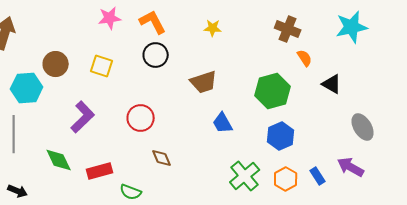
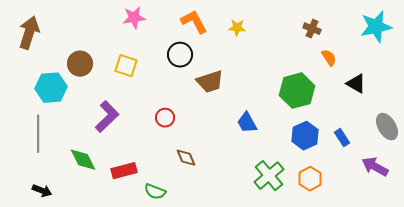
orange L-shape: (153, 22) -> (194, 22), moved
brown cross: (288, 29) -> (312, 29), size x0.7
brown trapezoid: (204, 82) -> (210, 82), moved
red circle: (141, 118) -> (165, 118), size x0.7
blue rectangle: (318, 176) -> (342, 138), moved

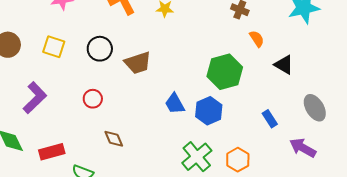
black circle: (180, 55) -> (100, 49), moved
blue hexagon: (305, 136) -> (209, 111), moved

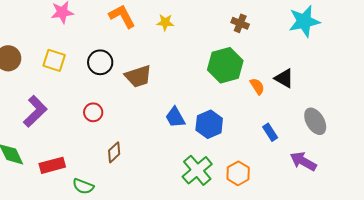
orange semicircle: (257, 39) -> (257, 86), moved
green hexagon: (225, 72) -> (225, 65), moved
brown diamond: (114, 139) -> (114, 152), turned 70

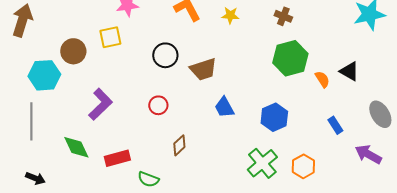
brown cross: (240, 23) -> (283, 16), moved
yellow square: (54, 60) -> (110, 37), moved, turned -30
blue trapezoid: (175, 117) -> (224, 107), moved

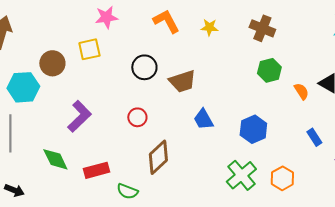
brown cross: (283, 16) -> (262, 28), size x1.4
green hexagon: (290, 58) -> (269, 70), size x0.7
brown diamond: (179, 145) -> (158, 157), size x1.6

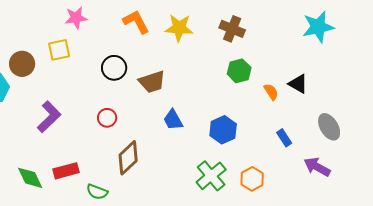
yellow star: (209, 27) -> (179, 28), size x1.6
green diamond: (55, 159) -> (30, 178), moved

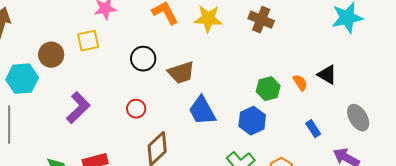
green hexagon: (239, 71) -> (268, 89), moved
blue trapezoid: (173, 120) -> (202, 111), size x1.4

